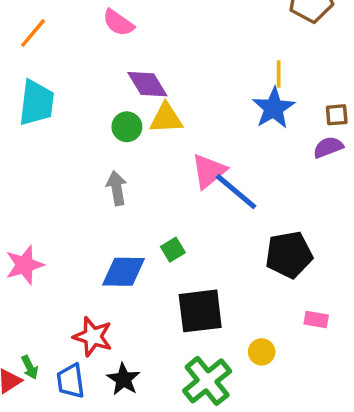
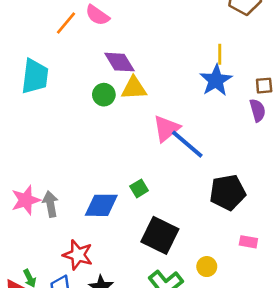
orange line: (33, 33) -> (66, 23), moved
purple semicircle: (328, 147) -> (258, 110), turned 95
gray arrow: (117, 188) -> (50, 204), moved
black square: (200, 311) -> (160, 235), turned 33

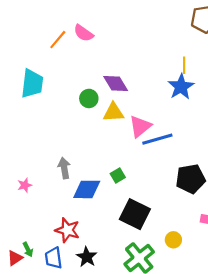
purple diamond: (119, 62) -> (116, 83), moved
yellow triangle: (134, 88) -> (113, 112), moved
blue line: (187, 144) -> (157, 139), turned -56
pink star: (26, 200) -> (25, 185), size x0.6
gray arrow: (50, 204) -> (64, 168), moved

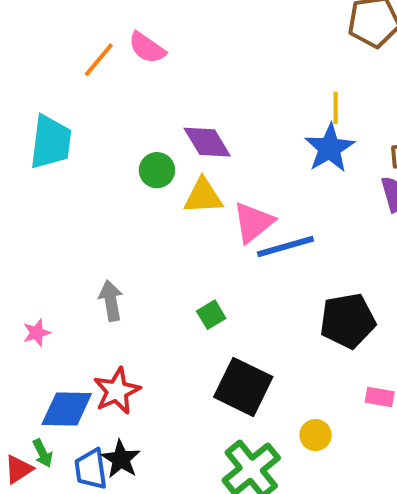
blue diamond: (87, 189) -> (67, 409), moved
red star: (67, 230) -> (117, 391), moved, turned 30
black star: (87, 257) -> (121, 459), moved

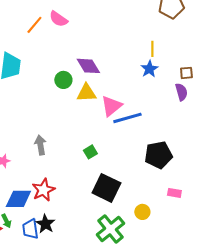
blue star: (330, 148) -> (149, 69), size x0.7

